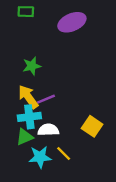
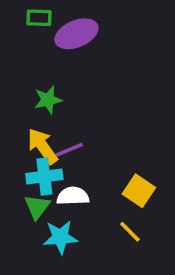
purple ellipse: (72, 22) -> (76, 34), moved
green triangle: (25, 137) -> (37, 207), turned -30
yellow line: (64, 153) -> (130, 232), moved

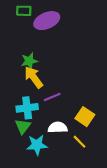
yellow arrow: (43, 146) -> (34, 77), moved
purple line: (69, 150) -> (52, 97), moved
white semicircle: (73, 196) -> (58, 127), moved

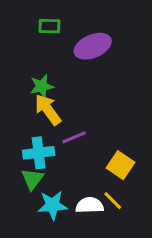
green rectangle: (24, 11) -> (49, 26), moved
purple ellipse: (47, 21) -> (93, 46), moved
white semicircle: (58, 127) -> (90, 205), moved

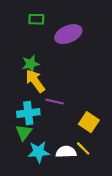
purple line: (74, 137) -> (55, 102), turned 36

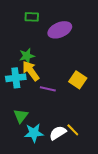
cyan cross: (28, 113) -> (16, 78), moved
yellow square: (89, 122) -> (78, 80), moved
white semicircle: (66, 152) -> (58, 133), turned -30

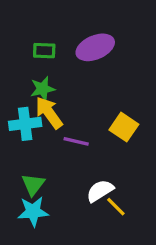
green rectangle: (32, 17) -> (44, 51), moved
cyan star: (34, 133) -> (33, 212), moved
white semicircle: (58, 133) -> (100, 191), moved

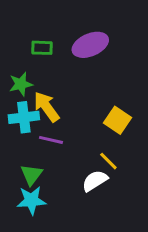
green star: (43, 89) -> (21, 84), moved
purple line: (76, 141) -> (51, 140), moved
yellow line: (116, 207) -> (108, 161), moved

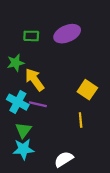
cyan cross: (24, 117) -> (18, 102), moved, turned 35
yellow line: (108, 161) -> (81, 120), turned 40
white semicircle: (95, 181) -> (64, 159), moved

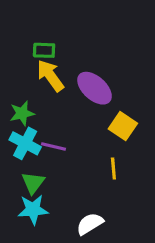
purple ellipse: (67, 34) -> (95, 88), moved, turned 65
green star: (16, 63) -> (22, 113), moved
yellow arrow: (35, 80) -> (50, 76), moved

